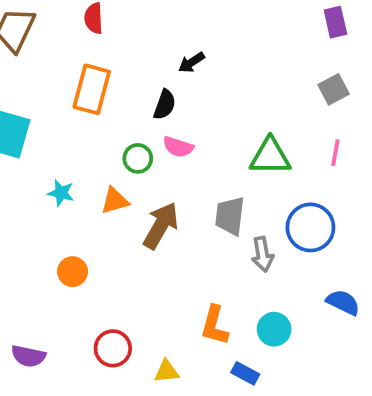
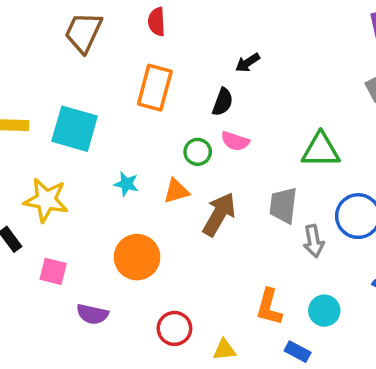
orange circle: (73, 272) -> (137, 257), size x1.6
purple semicircle: (28, 356) -> (92, 314), moved

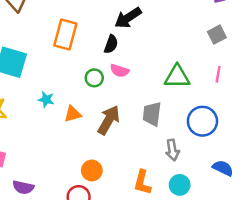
black arrow: (248, 63) -> (128, 18), size x1.6
orange triangle: (176, 191) -> (73, 114), moved
gray arrow: (314, 241) -> (172, 150), moved
orange circle: (137, 257) -> (92, 170), moved, size x0.7

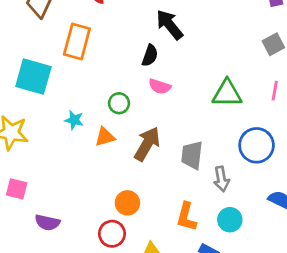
black arrow: (128, 18) -> (170, 25), turned 84
orange rectangle: (65, 35) -> (77, 42), moved
green circle: (94, 78) -> (119, 103), moved
gray trapezoid: (152, 114) -> (192, 155), moved

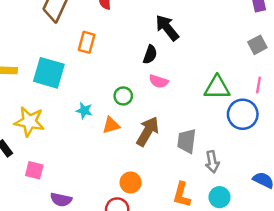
orange rectangle: (77, 42) -> (87, 42), size x0.7
blue circle: (257, 145) -> (243, 114), moved

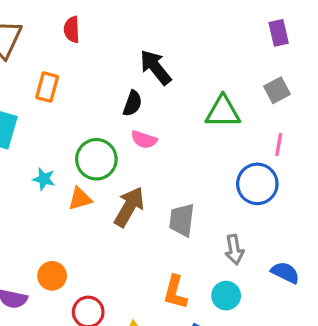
green triangle: (217, 87) -> (223, 112), moved
green circle: (123, 96) -> (96, 159), size x1.6
gray arrow: (212, 162) -> (234, 250), moved
orange circle: (131, 183) -> (52, 276), moved

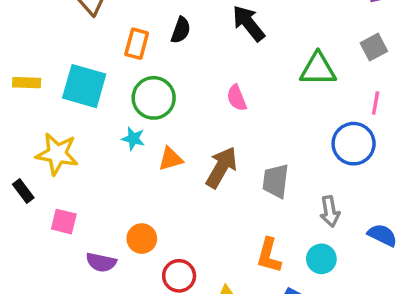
black semicircle: (133, 103) -> (181, 30), moved
pink semicircle: (144, 140) -> (237, 98), turned 50
green circle: (96, 159) -> (154, 98), moved

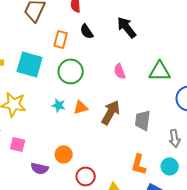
black semicircle: (181, 30) -> (87, 31), turned 126
green triangle: (318, 69) -> (160, 71), moved
cyan star: (133, 139) -> (59, 105), moved

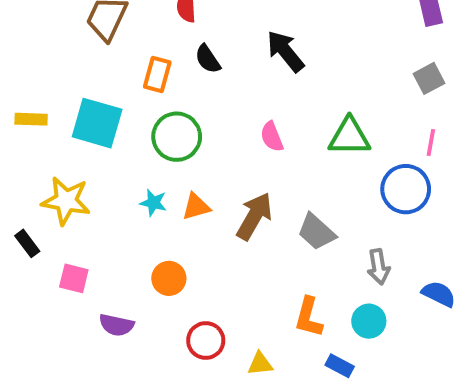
gray trapezoid: (143, 120) -> (316, 232), turned -55
orange circle: (64, 154) -> (169, 278), moved

